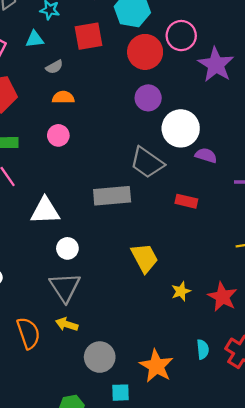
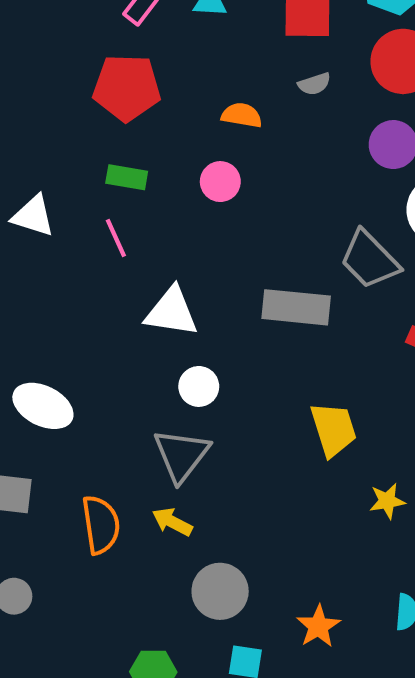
gray semicircle: (54, 67) -> (314, 84), moved
orange star: (156, 366) -> (318, 626), size x0.7

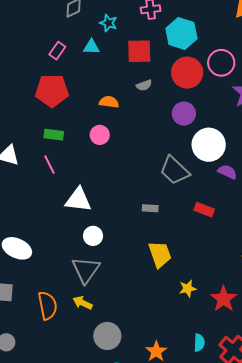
gray rectangle: (296, 307) -> (150, 208), moved, size x0.5

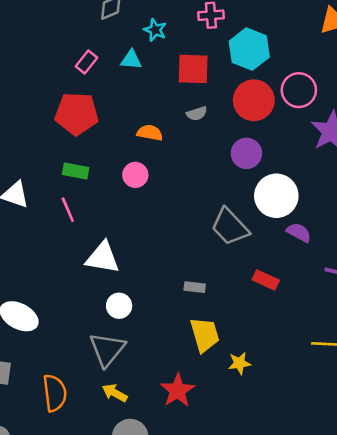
gray rectangle: (150, 208) -> (195, 287), moved
yellow star: (188, 289) -> (239, 363), moved
red star: (224, 299) -> (178, 390), moved
yellow arrow: (83, 303) -> (115, 393), moved

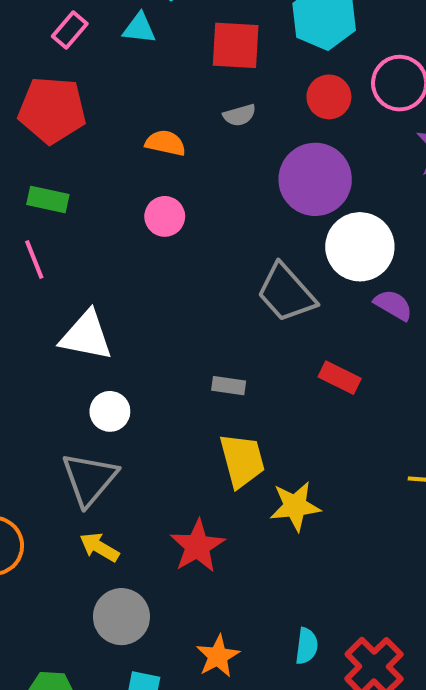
red circle: (254, 100) -> (329, 97), size x0.7
purple circle: (246, 153) -> (315, 179), size x1.5
pink circle: (135, 175) -> (165, 216), moved
yellow star: (239, 363) -> (295, 506), size x1.4

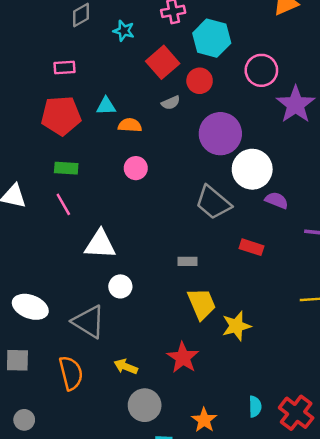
cyan triangle: (139, 28) -> (106, 106), moved
pink rectangle: (70, 30) -> (65, 67), turned 54
red square: (236, 45) -> (163, 62), turned -36
red circle: (329, 97) -> (200, 81), moved
gray triangle: (89, 479) -> (89, 322), moved, turned -30

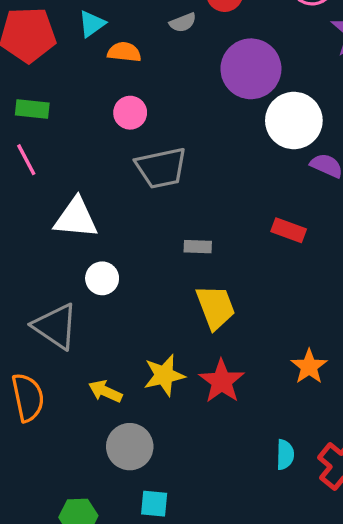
cyan triangle: (106, 106) -> (92, 24), turned -36
gray trapezoid: (213, 202) -> (161, 168), moved, turned -54
yellow star: (236, 326) -> (164, 375), moved
red star: (183, 358) -> (222, 381), moved
orange star: (204, 420) -> (309, 367), moved

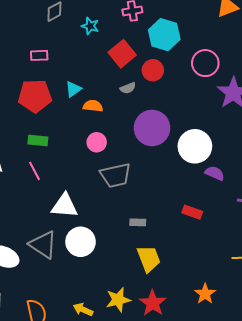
purple circle: (251, 69) -> (152, 128), moved
white circle: (102, 278) -> (81, 242), size x1.5
gray triangle: (56, 326) -> (43, 245), moved

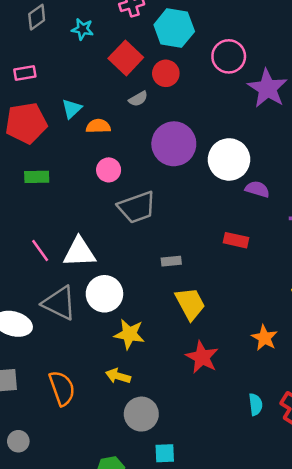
pink line: (34, 171) -> (40, 251), moved
yellow star: (118, 300) -> (129, 334), moved, turned 30

